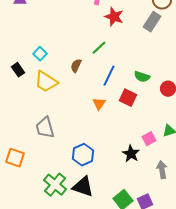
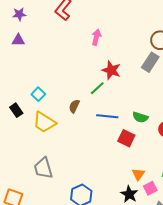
red star: (114, 17) -> (111, 70), moved
blue line: (109, 76) -> (107, 116), turned 70
orange triangle: (99, 104) -> (138, 174), moved
pink square: (149, 139) -> (150, 188), moved

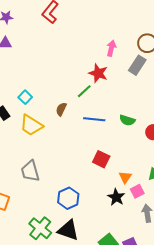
pink arrow: (96, 37) -> (111, 48), moved
red square: (126, 138) -> (101, 159), moved

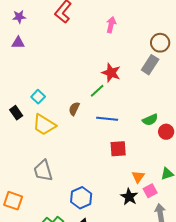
pink arrow: (111, 48) -> (111, 25), moved
green semicircle: (127, 120) -> (150, 120), moved, turned -42
red square: (101, 159) -> (118, 149), moved, turned -30

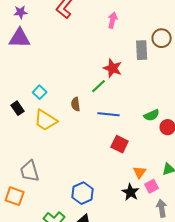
purple triangle: (18, 43) -> (20, 38), size x1.6
gray rectangle: (150, 65) -> (142, 50), moved, turned -36
brown semicircle: (74, 109) -> (76, 104), turned -32
red square: (118, 149) -> (120, 144), turned 30
gray trapezoid: (43, 171) -> (30, 171), moved

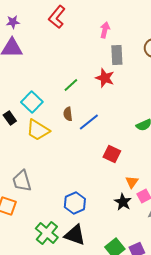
gray rectangle: (142, 50) -> (117, 55), moved
green line: (99, 86) -> (71, 85), moved
cyan square: (40, 92) -> (32, 102), size x1.5
blue line: (109, 114) -> (89, 122), moved, turned -45

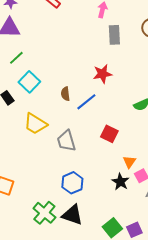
red star: (105, 78) -> (102, 74), moved, turned -30
green line: (71, 85) -> (16, 58), moved
yellow trapezoid: (38, 130) -> (35, 124), moved
gray trapezoid: (22, 181) -> (66, 141), moved

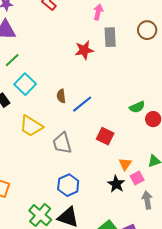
red star: (102, 74) -> (84, 50), moved

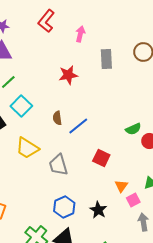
pink arrow: (98, 12) -> (80, 34), moved
red star: (84, 50) -> (68, 75), moved
black star: (116, 184) -> (98, 210), moved

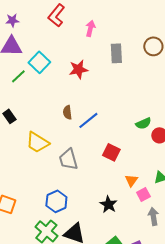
cyan square: (21, 106) -> (39, 62), moved
blue hexagon: (64, 207) -> (56, 201), moved

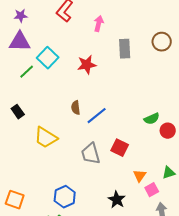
gray trapezoid: (68, 159) -> (91, 154), moved

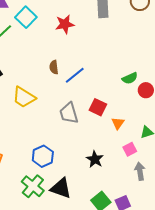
orange triangle: (140, 176) -> (118, 123), moved

